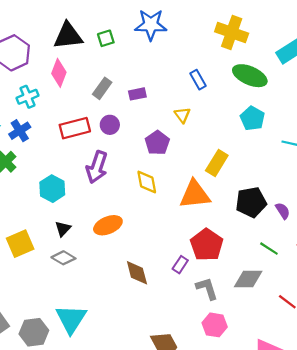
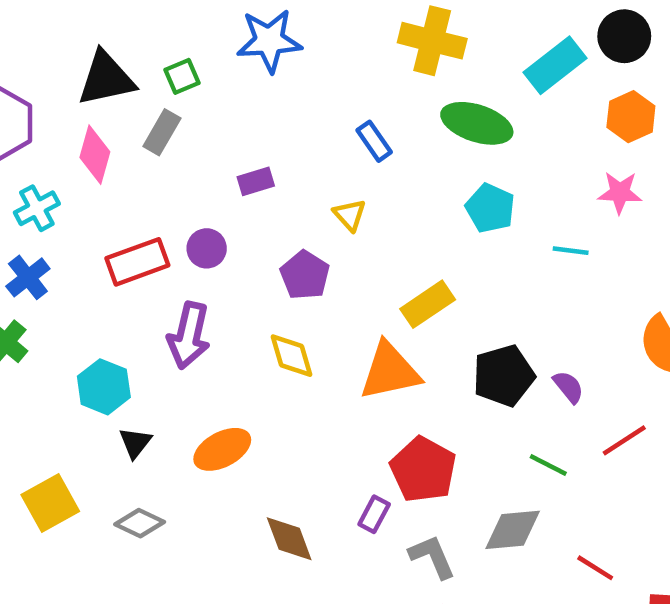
gray rectangle: (102, 88) -> (162, 132), moved
yellow rectangle: (217, 163) -> (428, 304), turned 30
black triangle: (63, 229) -> (135, 443), moved

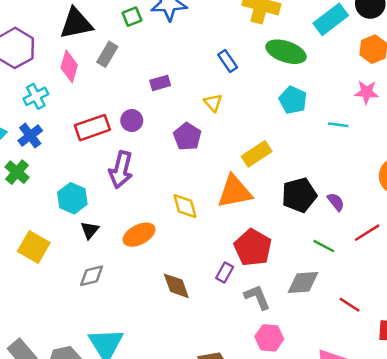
green square: (182, 76) -> (132, 17), moved
yellow diamond: (291, 356) -> (185, 206), moved
yellow square: (50, 503) -> (34, 247), moved, turned -32
gray diamond: (140, 523) -> (92, 276), turned -40

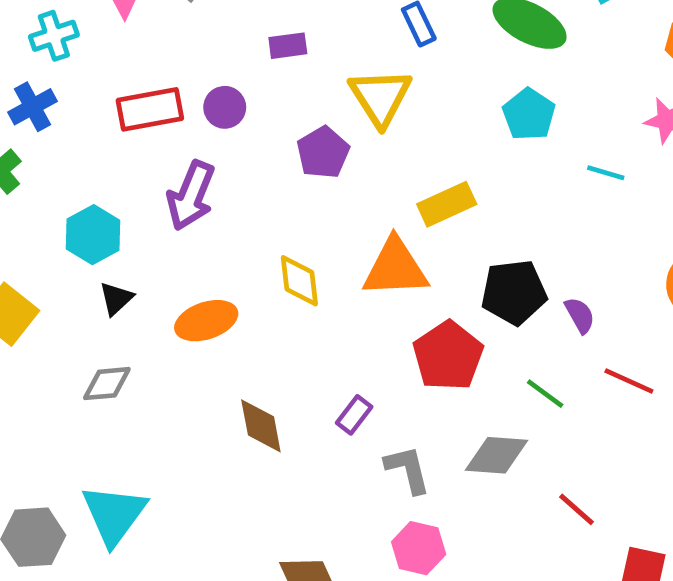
yellow triangle: (213, 103) -> (380, 97), size x1.8
red line: (367, 233) -> (629, 381), turned 48
red pentagon: (253, 248) -> (448, 356), moved

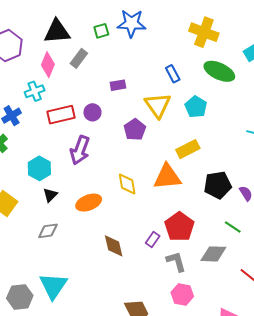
cyan cross: (54, 36) -> (35, 91), moved
cyan pentagon: (529, 114) -> (196, 107), moved
red pentagon: (448, 356) -> (179, 227), moved

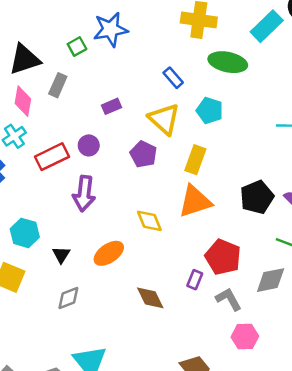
yellow rectangle: (188, 149) -> (195, 160), moved, turned -30
cyan hexagon: (39, 168) -> (25, 233), moved

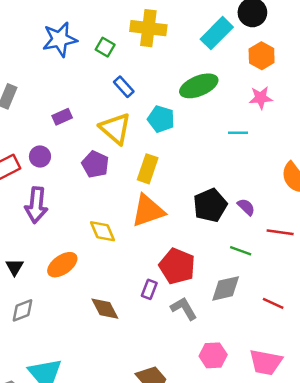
green square: (77, 46) -> (105, 47), moved, turned -30
green ellipse: (228, 62) -> (199, 86), moved, turned -33
pink hexagon: (245, 337) -> (213, 355), moved

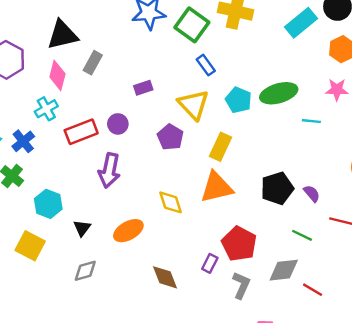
green square: (105, 47) -> (192, 25), size x1.8
green ellipse: (199, 86) -> (279, 93), moved
red line: (273, 303) -> (313, 290), moved
gray L-shape: (184, 309) -> (241, 285), turned 48

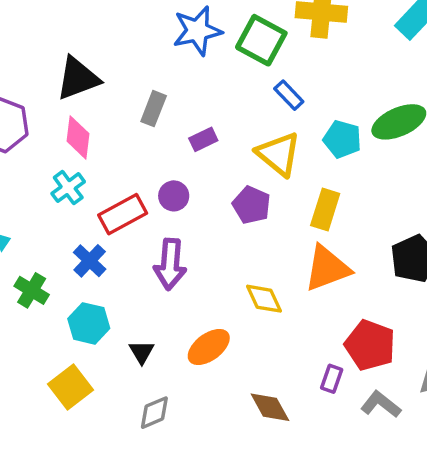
gray rectangle: (93, 63) -> (154, 109), moved
blue cross: (23, 141) -> (90, 261), moved
yellow square: (30, 246) -> (71, 387), turned 32
gray L-shape: (241, 285) -> (381, 404), turned -68

